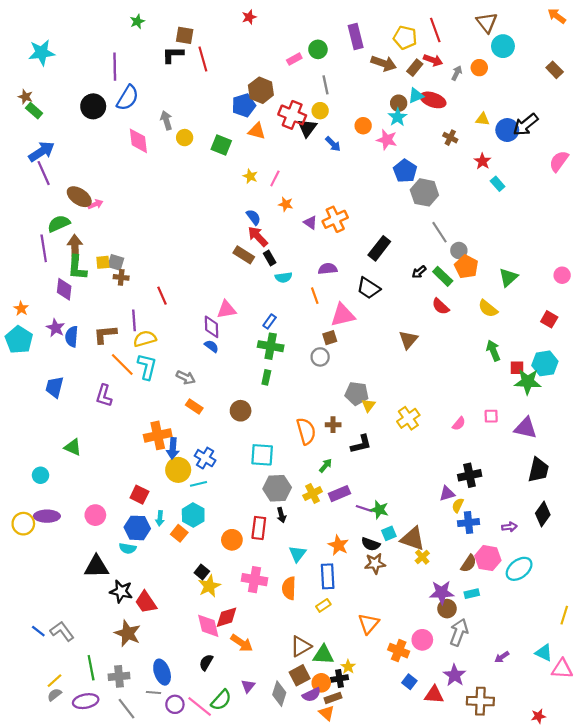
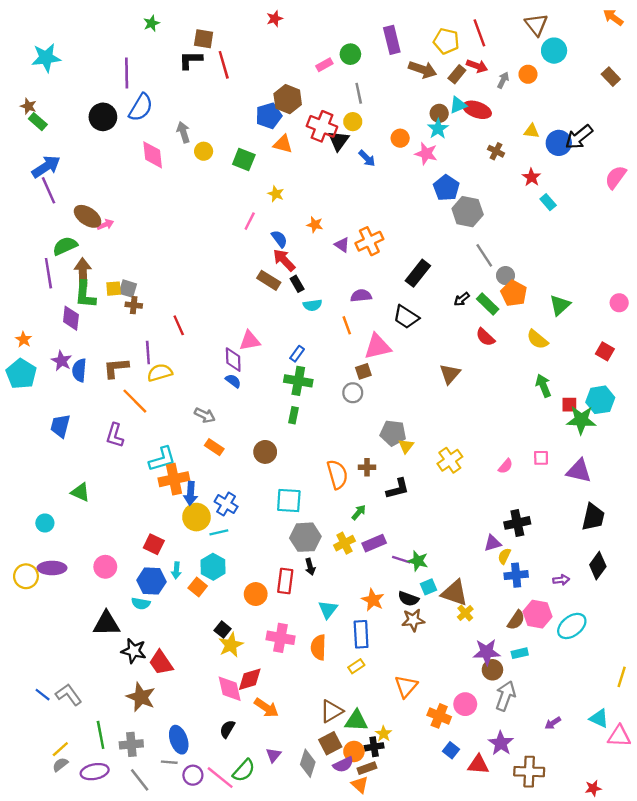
pink line: (275, 178) -> (250, 221), moved
cyan L-shape: (147, 367) -> (162, 459), moved, turned 60

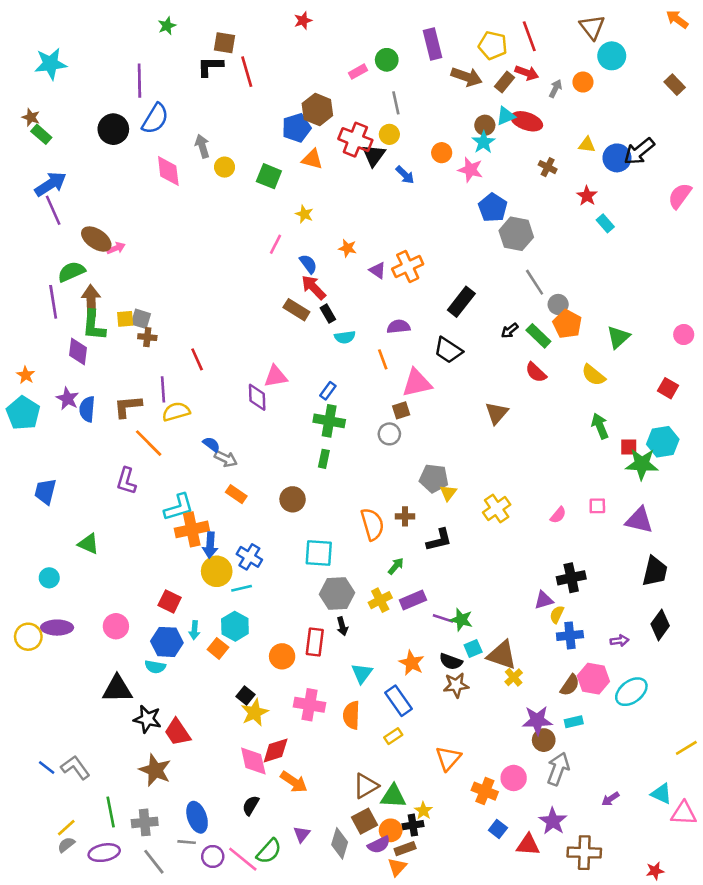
blue semicircle: (233, 381) -> (211, 444), moved
blue trapezoid: (60, 426) -> (45, 491), moved
blue rectangle: (361, 634) -> (399, 701), turned -32
yellow line: (622, 677) -> (686, 748), turned 42
orange triangle: (360, 785) -> (397, 867), turned 30

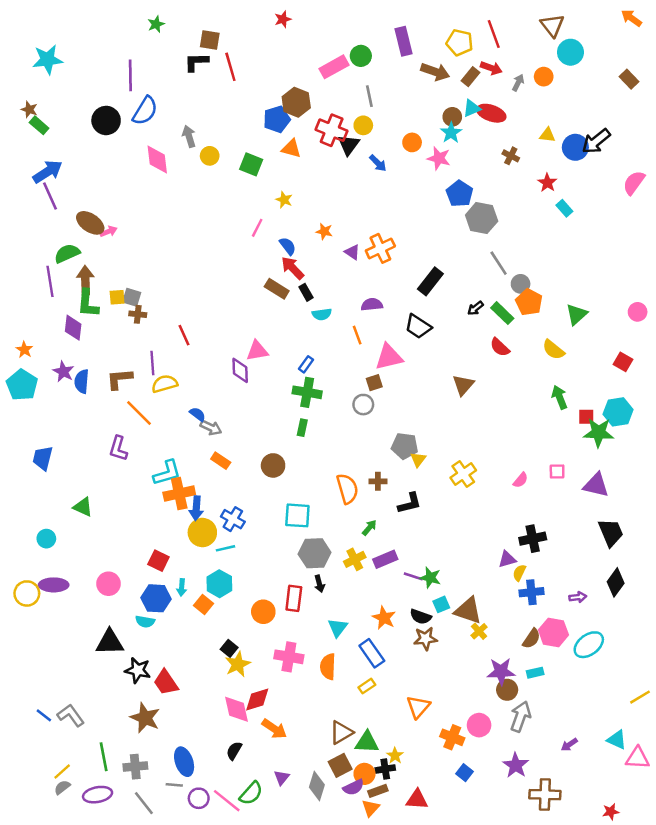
pink rectangle: (358, 72) -> (334, 67), size x1.6
black trapezoid: (655, 571) -> (611, 533), turned -36
red triangle: (528, 845) -> (417, 799), moved

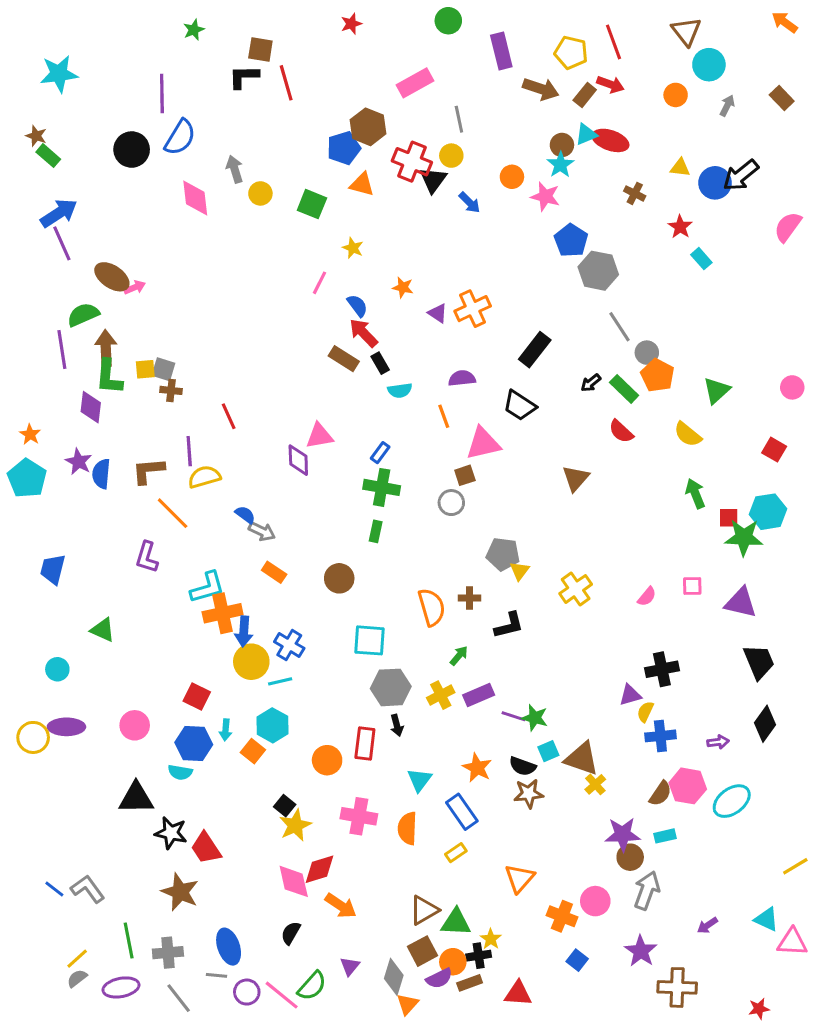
green circle: (361, 56) -> (448, 21), moved
gray arrow: (518, 83) -> (727, 106), moved
orange triangle: (371, 808) -> (407, 1004), moved

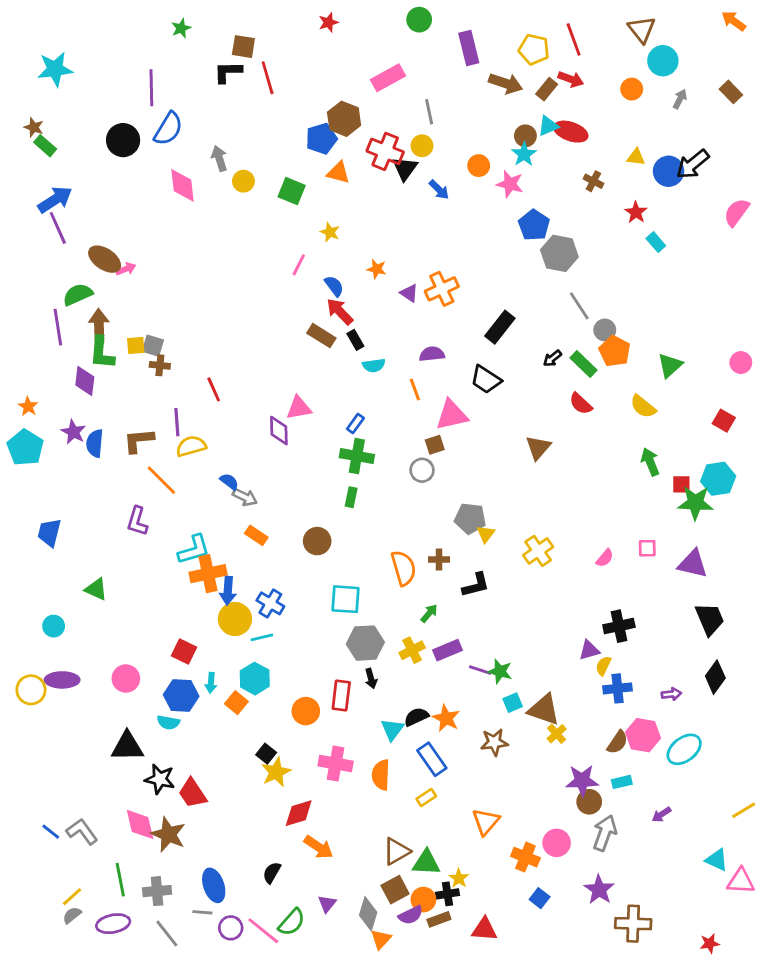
black semicircle: (523, 766) -> (416, 717), moved, turned 135
pink diamond: (294, 881) -> (140, 824), moved
purple arrow: (707, 925) -> (661, 815), moved

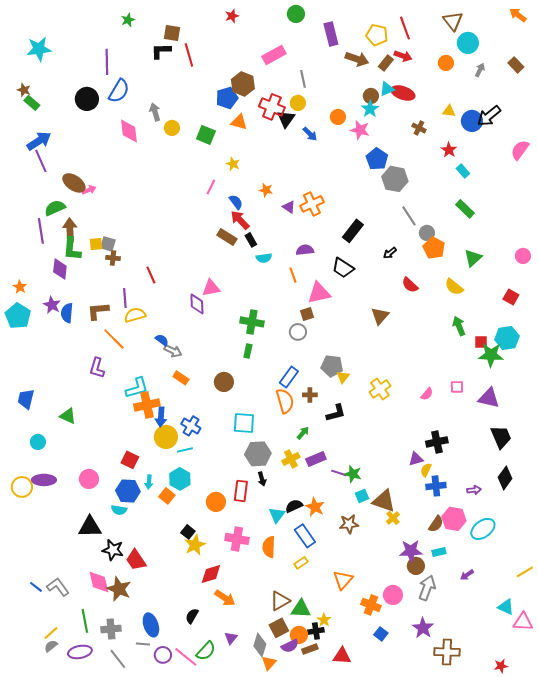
green rectangle: (584, 364) -> (465, 209), moved
blue rectangle: (355, 423) -> (289, 377), moved, size x1.5
blue trapezoid: (49, 533) -> (26, 399), moved

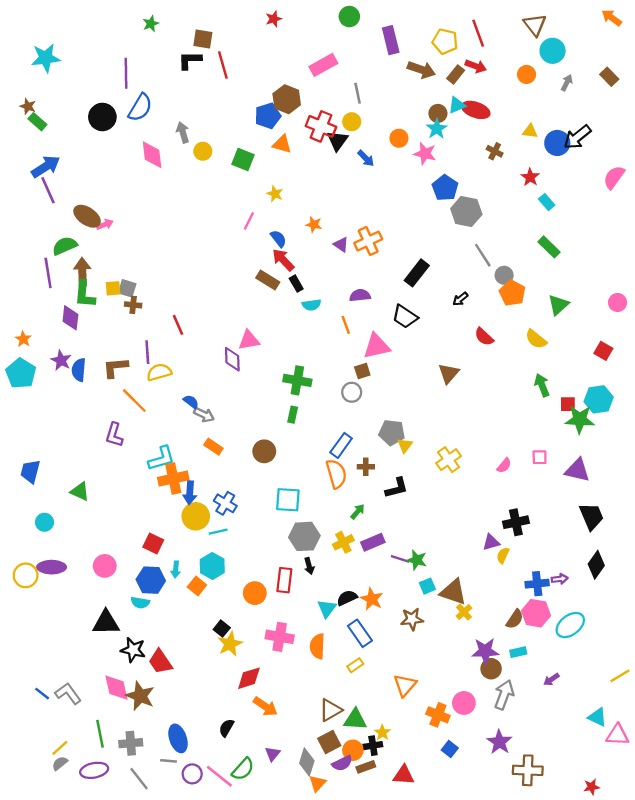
blue cross: (436, 486) -> (537, 584), moved

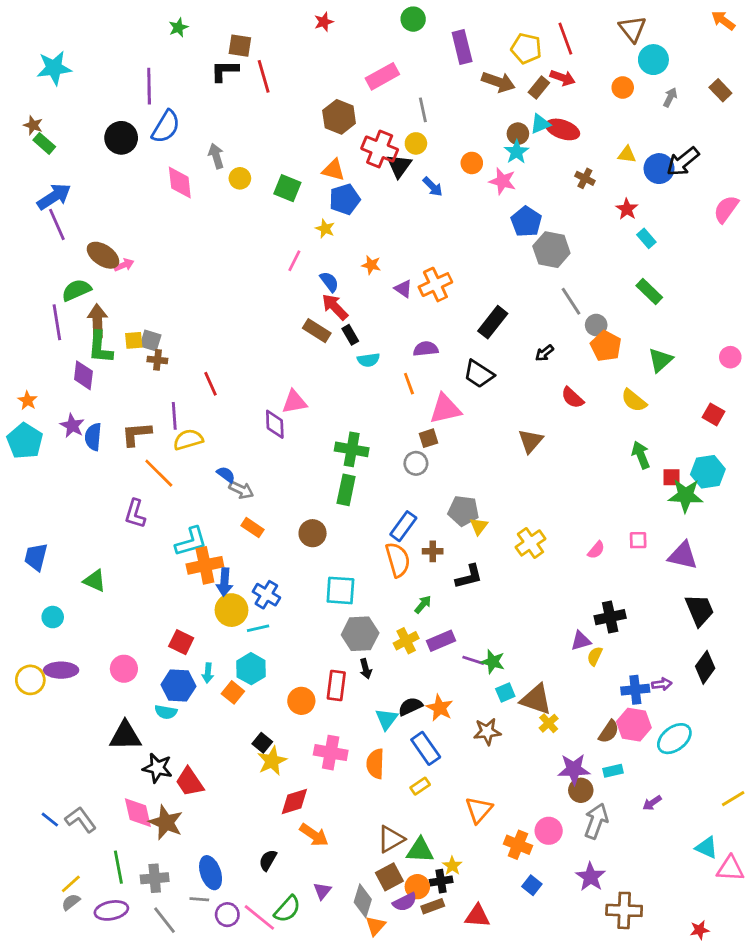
blue pentagon: (268, 116) -> (345, 199), moved
green rectangle: (293, 415) -> (346, 490), size x1.5

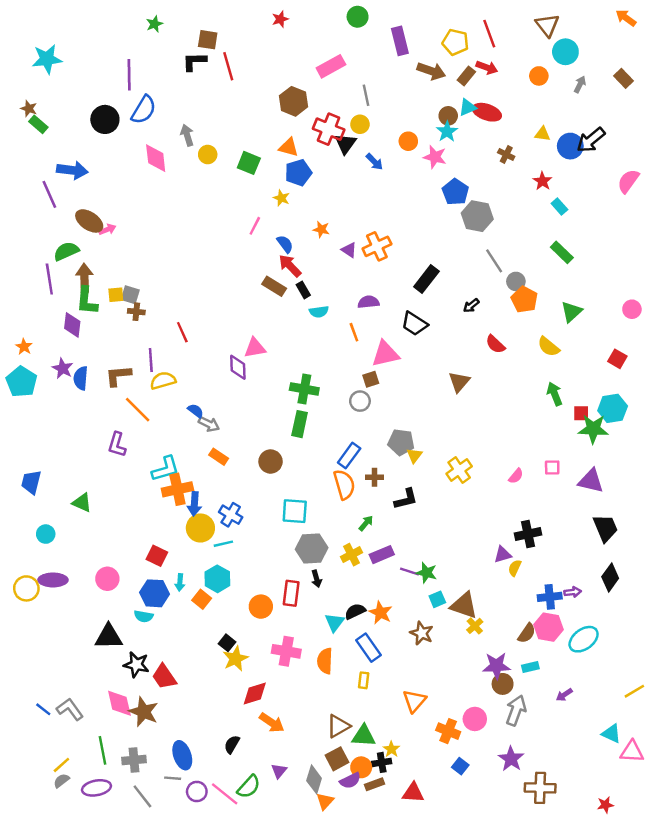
blue arrow: (54, 197) -> (72, 170), moved, turned 40
brown star: (487, 732) -> (422, 633), turned 30
yellow rectangle: (420, 786) -> (364, 680), turned -49

